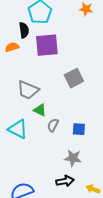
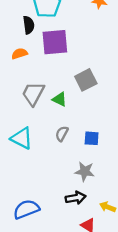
orange semicircle: (12, 47) -> (19, 54), moved
gray trapezoid: (28, 90) -> (33, 94), turned 95
green triangle: (40, 110) -> (60, 99), moved

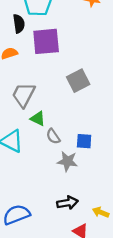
green triangle: (60, 99) -> (38, 119), moved
gray semicircle: (62, 134) -> (53, 136), turned -63
gray star: (85, 171) -> (67, 161), moved

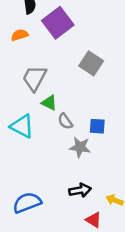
purple square: (46, 41) -> (58, 23), turned -32
gray square: (78, 81) -> (91, 63), turned -30

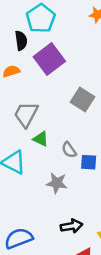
gray semicircle: (65, 121) -> (69, 150), moved
gray star: (80, 147) -> (57, 183), moved

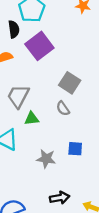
green triangle: (41, 139) -> (32, 119), turned -32
gray semicircle: (69, 150) -> (63, 108), moved
blue square: (89, 162) -> (75, 149), moved

